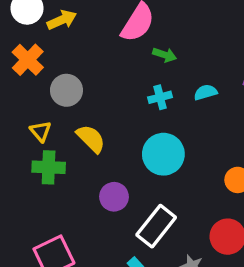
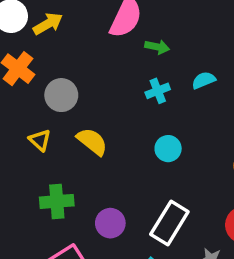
cyan circle: (163, 154) -> (168, 149), size x0.6
green cross: (49, 167) -> (57, 201), moved
purple circle: (114, 197) -> (110, 223), moved

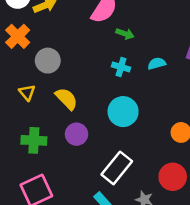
cyan cross: (158, 91) -> (121, 67), turned 30
cyan circle: (168, 149) -> (123, 112), size x1.5
purple circle: (110, 223) -> (76, 134), moved

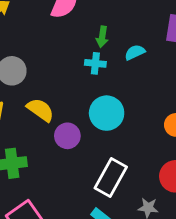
green arrow: (125, 34) -> (102, 37), moved, turned 90
purple circle: (76, 134) -> (67, 136), moved

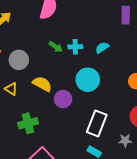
green arrow: (102, 37) -> (56, 47), moved, turned -56
cyan semicircle: (135, 52) -> (102, 48), moved

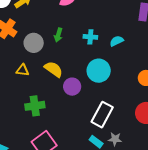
green arrow: (56, 47) -> (58, 35), moved, turned 64
yellow triangle: (11, 89) -> (23, 70), turned -32
gray star: (125, 140) -> (115, 139), moved

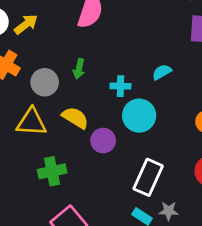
cyan cross: (90, 37) -> (120, 86), moved
yellow triangle: (23, 70) -> (31, 122), size x1.6

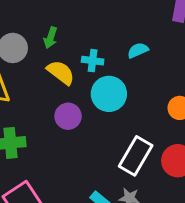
yellow semicircle: (75, 118) -> (61, 72), moved
white rectangle: (148, 177) -> (136, 156), moved

